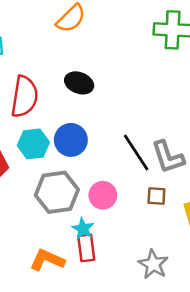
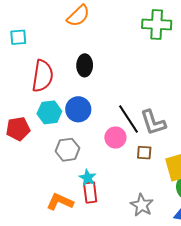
black ellipse: (79, 83) -> (85, 65), turned 70
gray hexagon: (57, 192) -> (67, 150), size x0.7
pink circle: (103, 195) -> (115, 138), moved

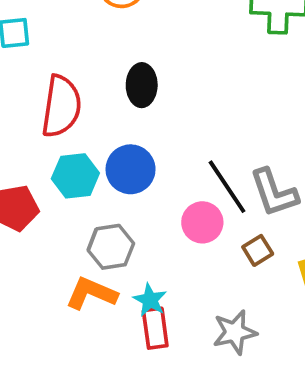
brown square: (144, 153) -> (258, 250), turned -35
orange L-shape: (60, 202) -> (91, 293), moved
gray star: (142, 205) -> (235, 332), moved, turned 30

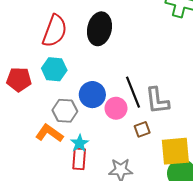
black ellipse: (142, 85) -> (99, 29), size x1.4
blue circle: (131, 169) -> (92, 95), moved

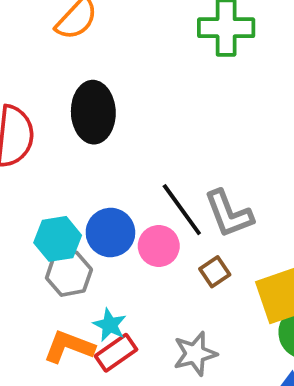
cyan hexagon: (54, 69) -> (58, 239), moved
orange L-shape: (49, 133) -> (69, 347), moved
red rectangle: (79, 159) -> (116, 353), turned 65

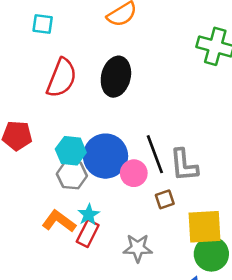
blue circle: (110, 232) -> (105, 156), size x1.4
red rectangle: (116, 353) -> (88, 233), turned -44

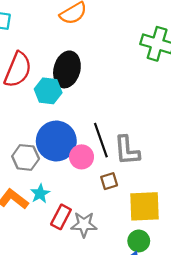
cyan hexagon: (71, 151) -> (48, 91), moved
red rectangle: (88, 233) -> (61, 217), moved
green circle: (211, 254) -> (139, 241), moved, size x0.7

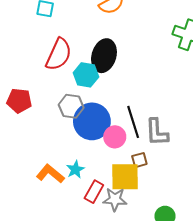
gray hexagon: (26, 157) -> (71, 106), moved
yellow square: (145, 206) -> (125, 177), moved

